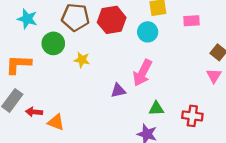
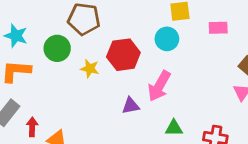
cyan star: (27, 19) -> (16, 36), moved
red hexagon: (112, 20) -> (123, 55), moved
red arrow: (34, 112) -> (32, 127), turned 84

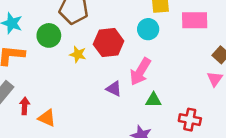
pink rectangle: (218, 28) -> (195, 20), size x1.5
purple triangle: (131, 106) -> (114, 89), turned 35
green triangle: (174, 128) -> (154, 100), moved

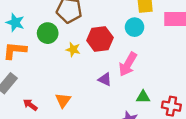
green triangle: (154, 100) -> (143, 97), moved
red arrow: (25, 106) -> (30, 105), moved, turned -56
orange triangle: (47, 118) -> (63, 100), moved, turned 42

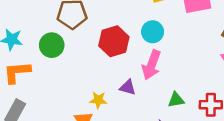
cyan circle: (135, 27) -> (153, 32), moved
yellow star: (73, 49) -> (98, 100), moved

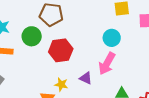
red hexagon: (114, 41) -> (61, 50), moved

